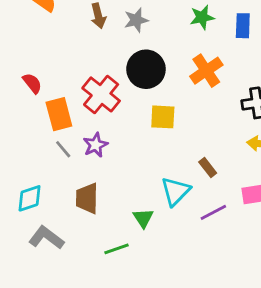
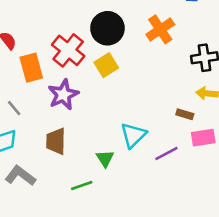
yellow square: (163, 117) -> (106, 65), moved, turned -35
purple star: (95, 145) -> (63, 95), size x1.4
gray line: (63, 149) -> (14, 108), moved
brown rectangle: (208, 167) -> (185, 114), moved, turned -35

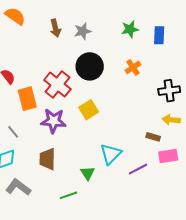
orange cross: (160, 29) -> (133, 67), size x0.7
yellow square: (106, 65) -> (89, 110), moved
purple star: (63, 95) -> (53, 121), turned 30

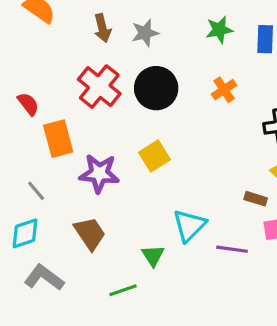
red cross: (57, 85) -> (99, 87), moved
brown trapezoid: (47, 159) -> (90, 233), turned 145
purple line: (138, 169) -> (232, 249), turned 36

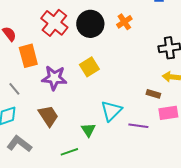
orange cross: (224, 90) -> (124, 22), moved

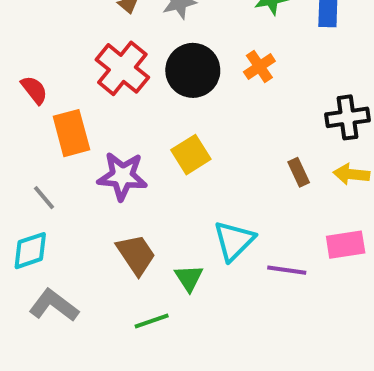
brown rectangle: (153, 94) -> (299, 172), moved, turned 48
brown trapezoid: (48, 116) -> (136, 254), moved

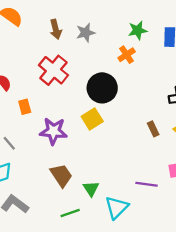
orange cross: (259, 66) -> (127, 55), moved
black circle: (193, 70) -> (102, 88), moved
orange rectangle: (71, 133) -> (25, 107), size x0.6
cyan triangle: (234, 241) -> (117, 207), moved

